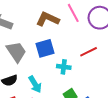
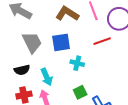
red line: (89, 52) -> (102, 41), moved

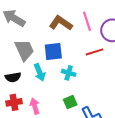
cyan arrow: (47, 77) -> (40, 72), moved

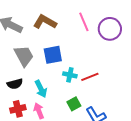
brown L-shape: (61, 23) -> (45, 22), moved
red line: (94, 52) -> (90, 77), moved
cyan arrow: (40, 72) -> (41, 89), moved

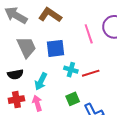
pink line: (84, 22) -> (89, 34), moved
cyan arrow: (41, 89) -> (41, 81), turned 48

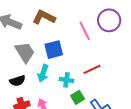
cyan cross: (71, 70) -> (67, 80), moved
cyan arrow: (41, 81) -> (43, 73), moved

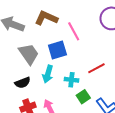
pink line: (85, 31) -> (74, 31), moved

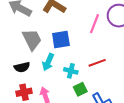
pink line: (74, 31) -> (94, 24), moved, turned 42

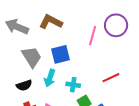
red line: (97, 63) -> (111, 78), moved

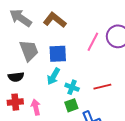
cyan arrow: (50, 78) -> (53, 76), moved
cyan cross: (73, 85) -> (72, 87), moved

